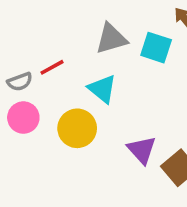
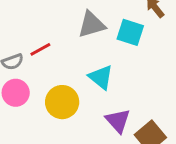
cyan triangle: (102, 89) -> (101, 77), moved

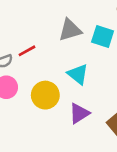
purple triangle: (118, 121) -> (79, 113), moved, turned 40

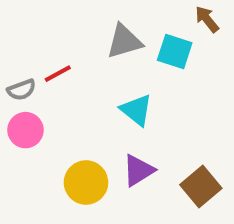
yellow circle: (45, 95) -> (86, 182), moved

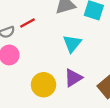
cyan triangle: (136, 110) -> (72, 44), turned 30

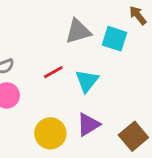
red line: (27, 23) -> (53, 72), moved

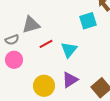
gray triangle: (78, 31) -> (31, 25), moved
cyan square: (115, 39) -> (88, 21), turned -36

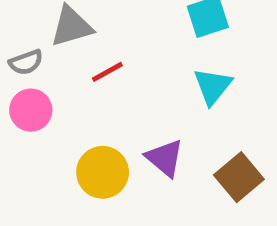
cyan triangle: (69, 50) -> (213, 86), moved
purple triangle: (70, 80) -> (165, 158), turned -48

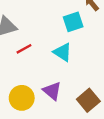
cyan triangle: (213, 86) -> (63, 52), moved, turned -36

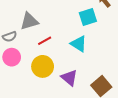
yellow circle: (22, 98) -> (43, 66), moved

